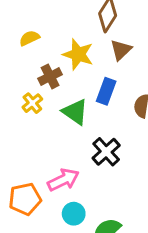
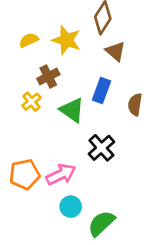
brown triangle: (121, 50) -> (115, 51), turned -35
yellow star: (78, 54) -> (66, 40), moved
orange pentagon: (25, 199) -> (24, 174), moved

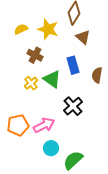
brown cross: (48, 77) -> (35, 55), turned -35
blue rectangle: (101, 91) -> (73, 65), turned -36
yellow cross: (31, 102) -> (31, 83), moved

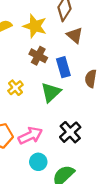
brown cross: (35, 55) -> (38, 56), moved
green triangle: (52, 79) -> (51, 92), moved, turned 42
black cross: (73, 106) -> (70, 132), moved

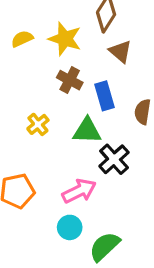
green triangle: (51, 92) -> (87, 131), turned 45
black cross: (70, 132) -> (114, 159), moved
pink arrow: (30, 136) -> (79, 191), moved

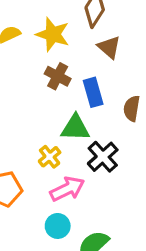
yellow cross: (38, 124) -> (50, 157), moved

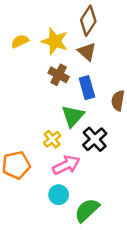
brown triangle: (109, 47) -> (87, 52), moved
green triangle: (75, 128) -> (73, 116), turned -50

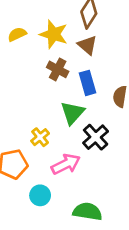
yellow cross: (52, 139) -> (40, 137), moved
cyan circle: (59, 195) -> (40, 195), moved
green semicircle: (87, 210) -> (87, 212), turned 52

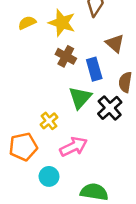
brown triangle: (87, 45) -> (115, 43), moved
black cross: (96, 137) -> (110, 108), moved

